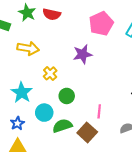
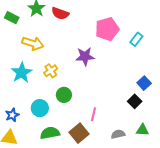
cyan star: (22, 93) -> (21, 73), moved
green semicircle: (62, 126) -> (50, 133), moved

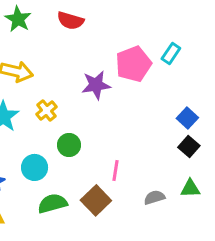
red semicircle: (60, 13) -> (70, 21), moved
pink pentagon: (107, 29) -> (133, 64), moved
black square: (135, 101) -> (189, 146), moved

